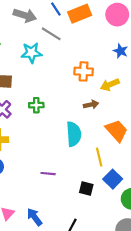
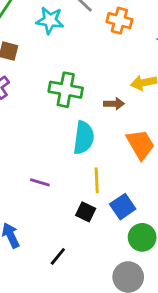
orange cross: (84, 71) -> (119, 21), moved
green cross: (36, 105) -> (66, 90), moved, size x1.6
yellow line: (99, 157) -> (97, 180), moved

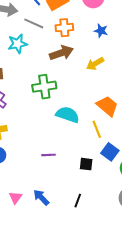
brown arrow: (114, 104) -> (61, 53), moved, size x1.6
cyan semicircle: (84, 138) -> (68, 115), turned -60
yellow line: (97, 180) -> (97, 129), moved

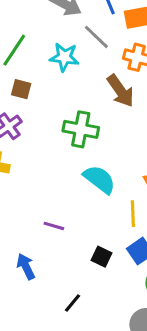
brown arrow: (61, 53) -> (120, 91), turned 55
blue arrow: (41, 197) -> (26, 266), moved

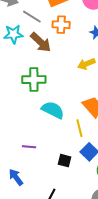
brown arrow: (120, 91) -> (41, 42), moved

